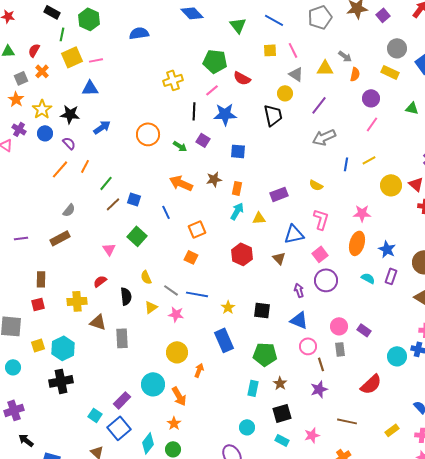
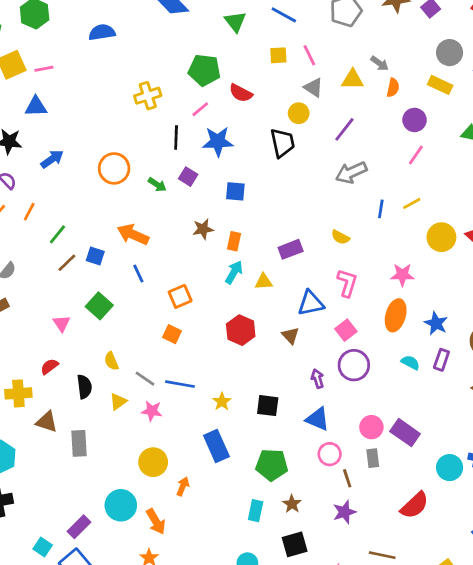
orange arrow: (181, 183) -> (133, 234), moved
purple rectangle: (364, 330) -> (405, 433), size x1.5

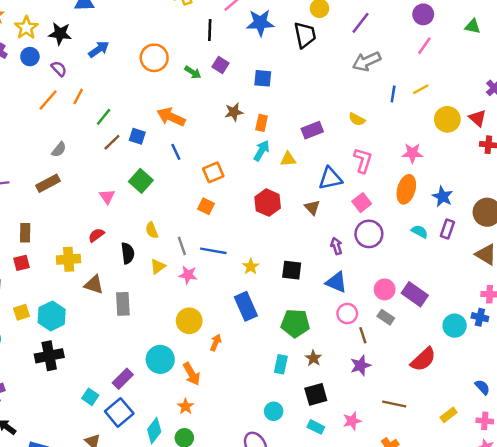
blue star: (218, 142) -> (260, 23), moved
gray line: (145, 379) -> (182, 246), turned 36
gray rectangle: (373, 458) -> (386, 317), turned -49

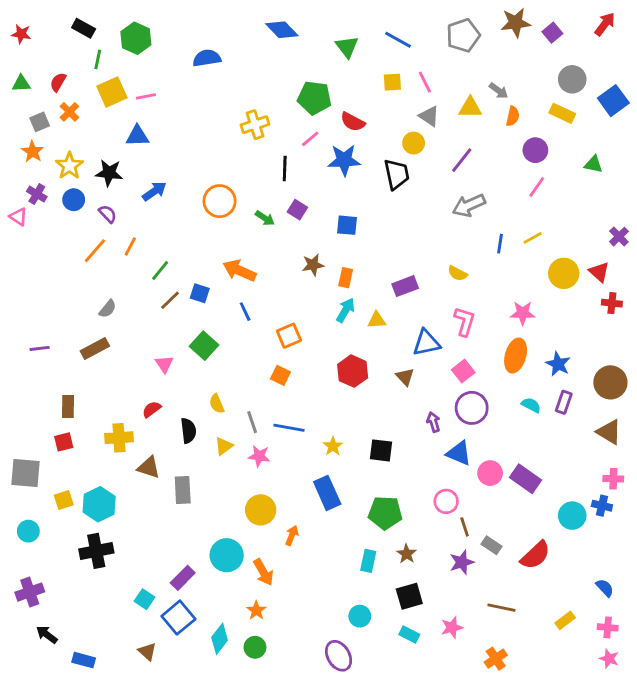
blue triangle: (336, 282) -> (459, 453), moved
gray rectangle: (386, 317) -> (491, 545), moved

